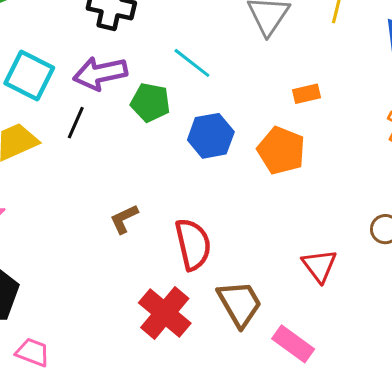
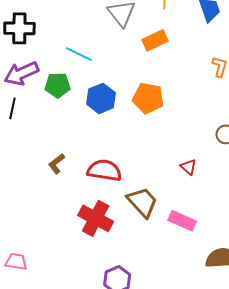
orange rectangle: (306, 94) -> (155, 40), moved, size x1.4
red semicircle: (193, 244) -> (104, 170), turned -56
red triangle: (319, 266) -> (188, 167), size x0.7

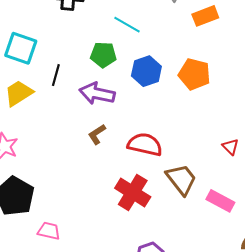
purple arrow: (21, 73) -> (97, 94), moved, turned 32

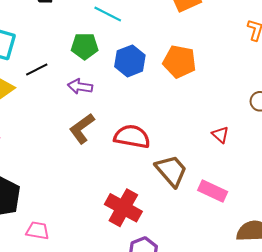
black line: (56, 75) -> (37, 70), turned 50
purple arrow: (97, 94) -> (80, 86), size x0.7
brown L-shape: (97, 134) -> (82, 129), size x1.4
red cross: (133, 193) -> (123, 208), moved

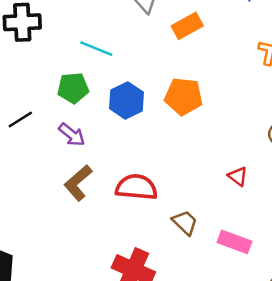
purple arrow: (80, 86) -> (72, 135), turned -145
brown trapezoid: (171, 171) -> (185, 223), size x0.7

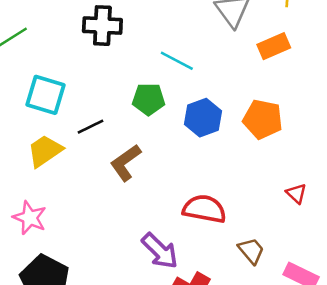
purple arrow: (72, 135) -> (160, 251), moved, size x1.4
red triangle: (238, 176) -> (296, 193), moved
brown L-shape: (78, 183) -> (126, 163), moved

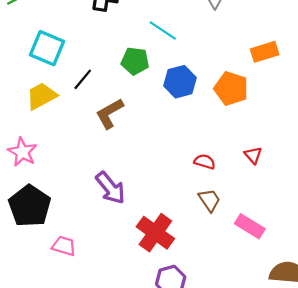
orange rectangle: (274, 46) -> (265, 52), moved
black line: (90, 127) -> (83, 79), turned -30
red semicircle: (204, 209) -> (205, 162), moved, size x0.6
purple arrow: (160, 251) -> (110, 188), moved

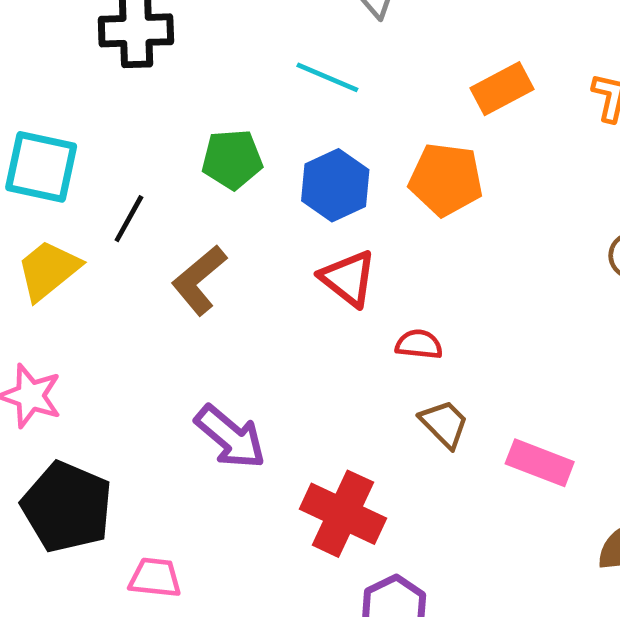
cyan line: (163, 31) -> (327, 77), moved
red triangle: (253, 155) -> (348, 278), moved, size x1.5

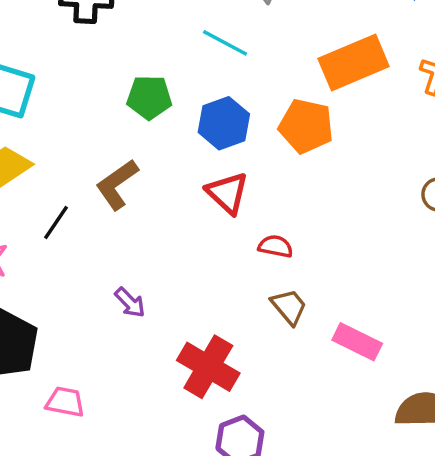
orange rectangle: (502, 89) -> (354, 63), size x1.5
black line: (129, 219) -> (56, 223), moved
purple arrow: (230, 437) -> (130, 303), size x0.6

